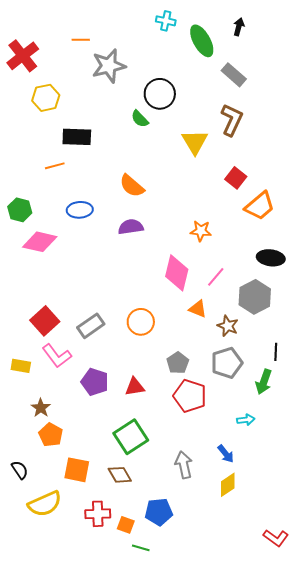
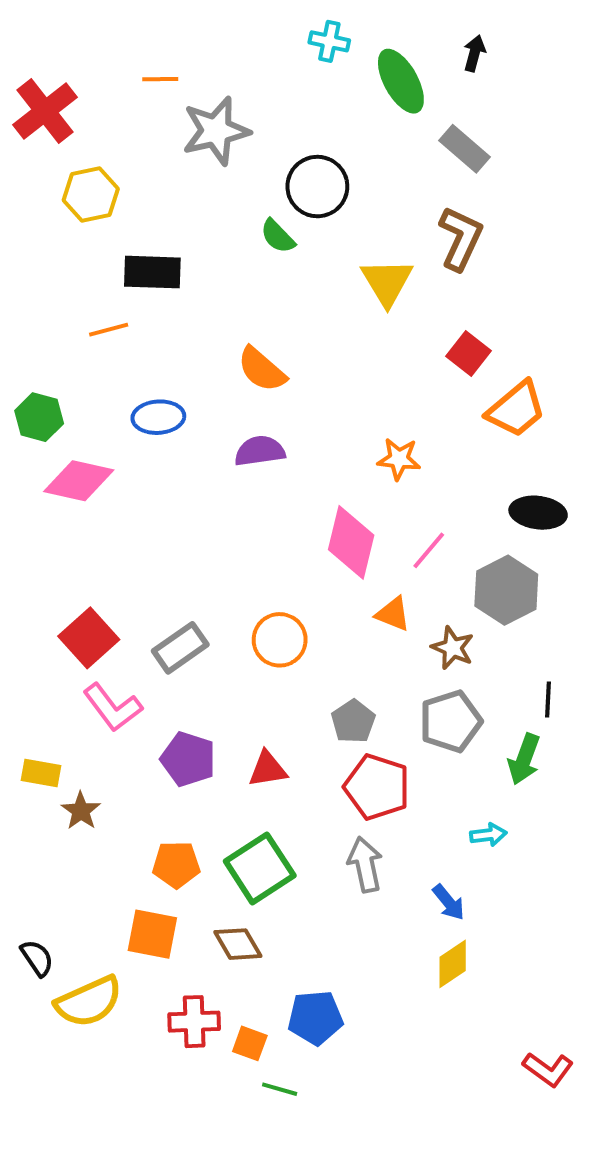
yellow rectangle: (21, 366) -> (41, 773), moved
orange pentagon: (51, 435) -> (176, 865), moved, turned -30
gray arrow: (184, 465) -> (365, 865), moved
black semicircle: (20, 470) -> (37, 958), moved

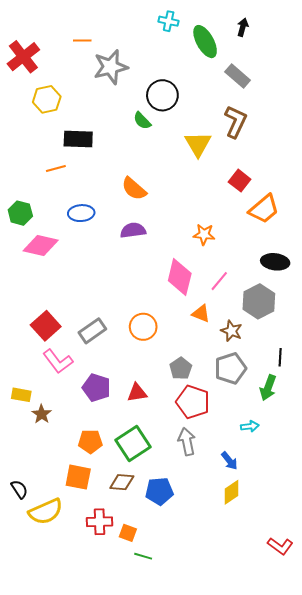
brown diamond: (238, 944) -> (122, 482), turned -55
blue pentagon: (315, 1018) -> (159, 491), moved

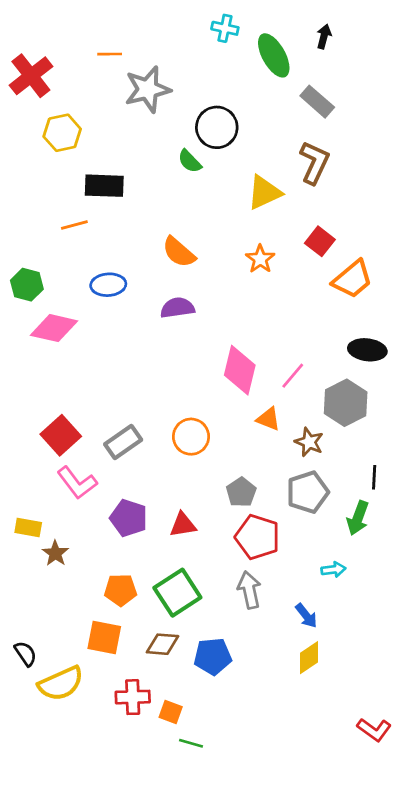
yellow triangle: (198, 144) -> (264, 192), turned 36
orange star: (204, 234) -> (260, 259), moved, turned 30

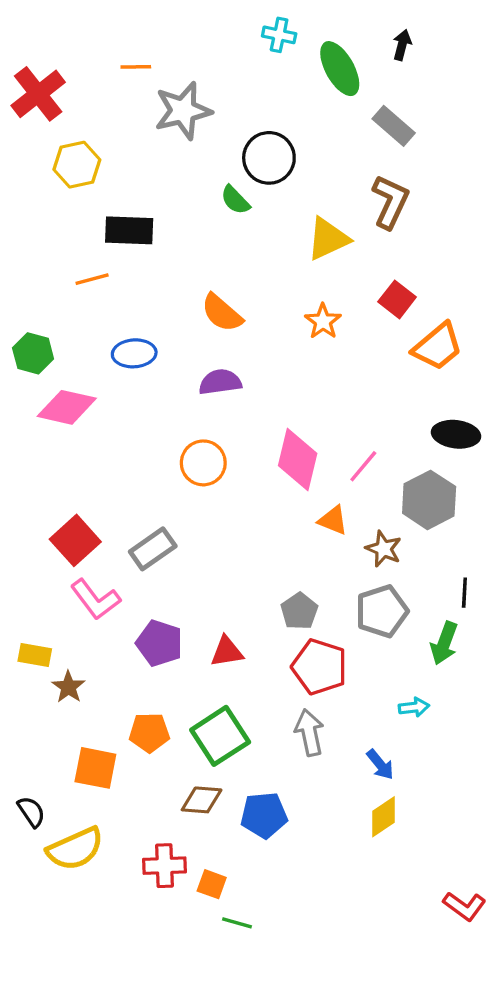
orange circle: (191, 437) -> (203, 463), moved
orange square: (104, 637) -> (95, 768), moved

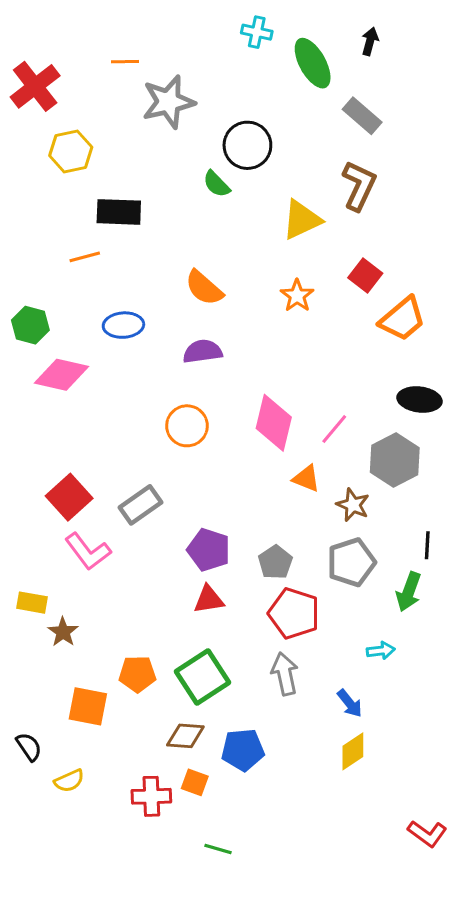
purple pentagon: (159, 643) -> (209, 550), moved
yellow semicircle: (75, 849) -> (69, 781), size x0.6
orange square: (212, 884) -> (195, 782), moved

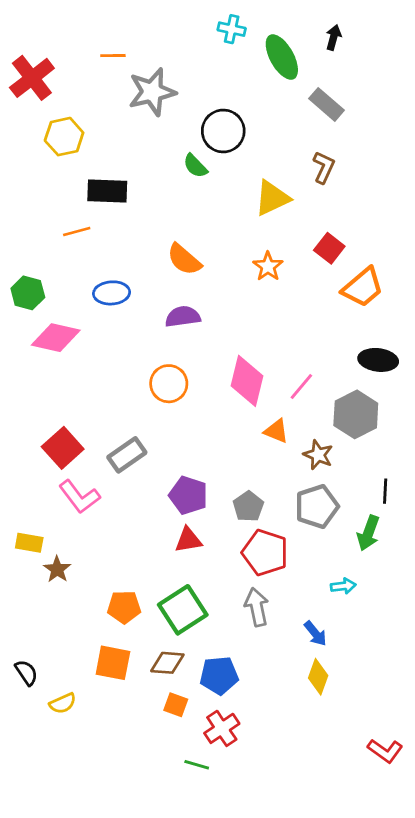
brown L-shape: (359, 186) -> (324, 167), size x0.7
orange square: (88, 706) -> (113, 663), moved
yellow diamond: (353, 751) -> (318, 677), turned -36
red cross: (151, 796) -> (222, 728), moved, turned -32

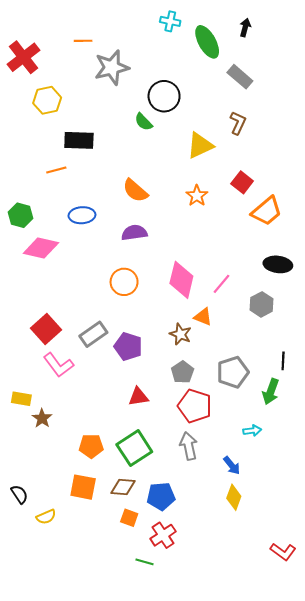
gray hexagon: (356, 414) -> (261, 304), size x0.7
brown star: (318, 455) -> (180, 334), moved
purple pentagon: (188, 495) -> (128, 346), moved

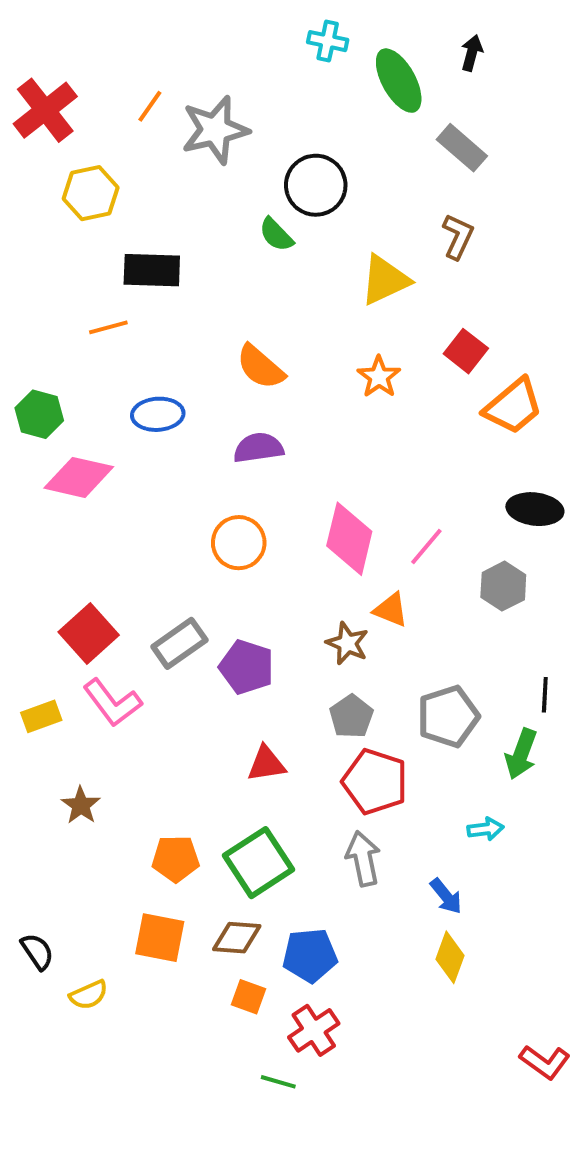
orange line: (83, 41) -> (150, 106), moved, turned -54
yellow rectangle: (21, 399) -> (41, 716), moved, turned -30

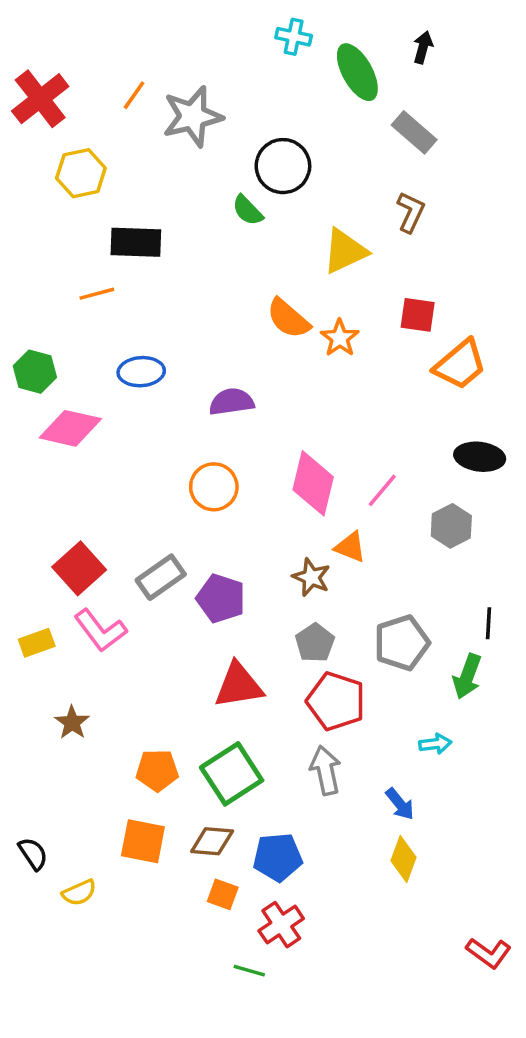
red square: (466, 351) -> (418, 315), turned -30
orange semicircle: (260, 367) -> (288, 318), moved
red triangle: (266, 764) -> (239, 685), size x1.4

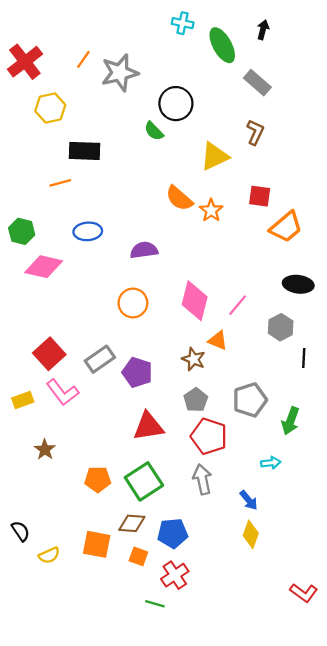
black line: (489, 623) -> (304, 358), moved
orange square: (143, 841) -> (97, 544), moved

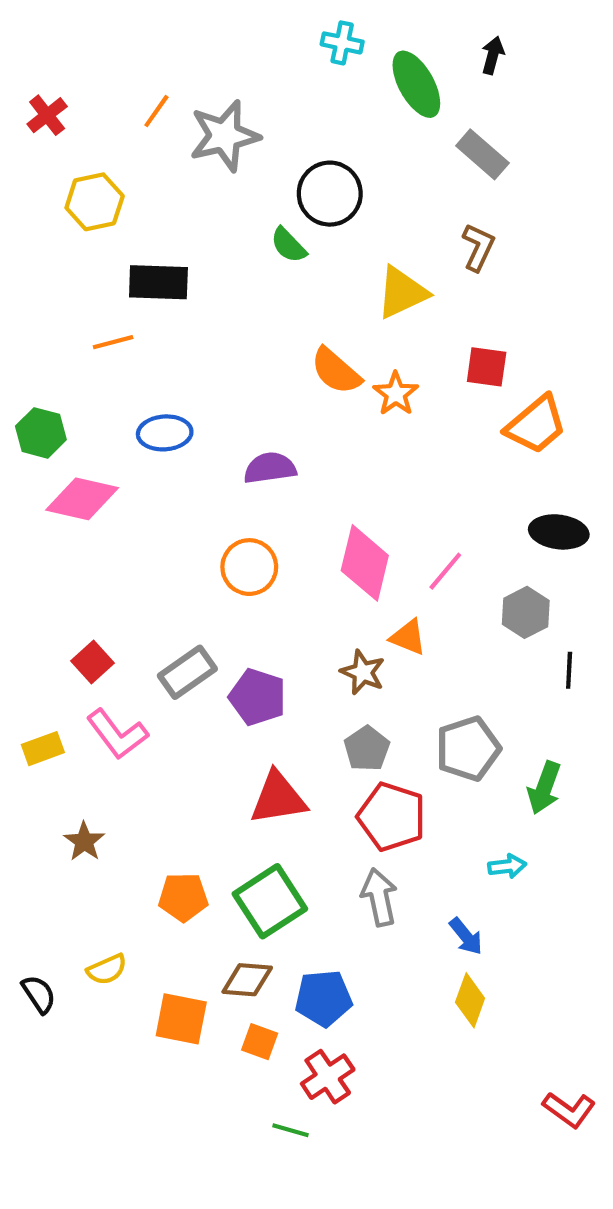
red cross: (25, 62) -> (47, 115), size x0.6
red square: (49, 354) -> (92, 662), size x0.7
yellow semicircle: (49, 555) -> (107, 969), moved

